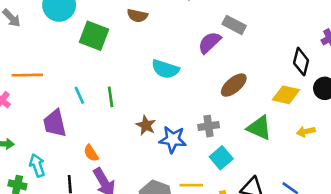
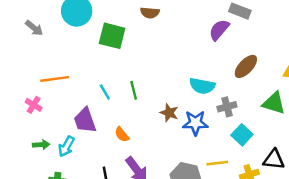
cyan semicircle: (165, 69) -> (202, 86), moved
orange semicircle: (91, 153) -> (122, 134), moved
cyan arrow: (37, 165) -> (66, 146), moved, turned -125

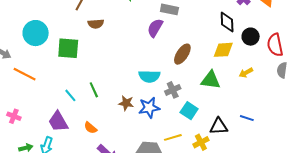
orange line: (55, 79) -> (25, 74), moved, turned 45

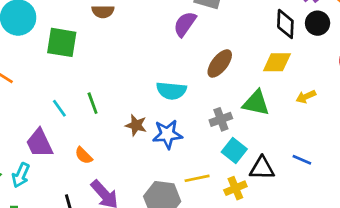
black circle: (251, 37) -> (318, 23), moved
gray cross: (173, 90) -> (221, 119), moved
cyan square: (189, 111) -> (234, 151), moved

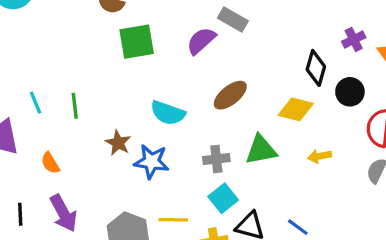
black circle: (318, 23) -> (350, 92), moved
green square: (62, 42) -> (137, 42), moved, turned -32
green triangle: (256, 103) -> (261, 150), turned -36

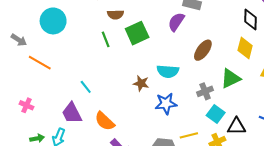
green line: (75, 106) -> (106, 39), moved
yellow diamond: (296, 109) -> (245, 48), turned -75
brown star: (118, 143) -> (141, 83), moved
orange semicircle: (50, 163) -> (105, 121), size x1.5

